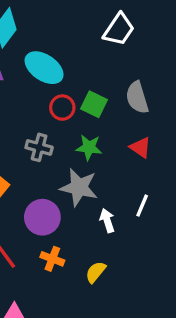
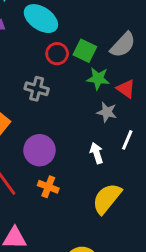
gray semicircle: (137, 98) -> (123, 45), turned -120
green star: (89, 147) -> (98, 79), moved
gray star: (79, 187) -> (107, 112), moved, size x0.6
yellow semicircle: (96, 272) -> (107, 198), moved, size x1.6

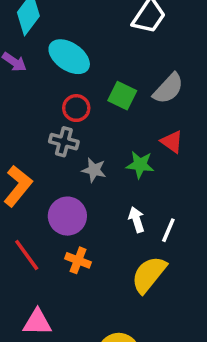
red circle: (57, 54) -> (76, 108), moved
green star: (98, 79) -> (140, 165), moved
gray star: (107, 112) -> (94, 170), moved
white line: (127, 140) -> (168, 230), moved

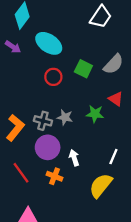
gray cross: (64, 142) -> (43, 121), moved
white arrow: (136, 220) -> (74, 158), moved

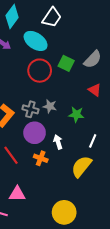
white trapezoid: (101, 17) -> (52, 18), moved
red circle: (53, 77) -> (40, 71), size x1.5
green star: (95, 114) -> (76, 114), moved

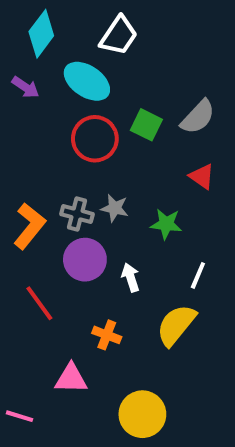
orange cross: (41, 158) -> (107, 335), moved
pink triangle: (17, 194) -> (71, 379), moved

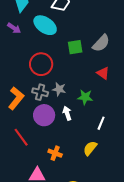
green square: (146, 125) -> (75, 47), turned -35
red circle: (95, 139) -> (41, 64), moved
white arrow: (131, 277) -> (67, 113), moved
yellow semicircle: (176, 325) -> (90, 148), size x0.7

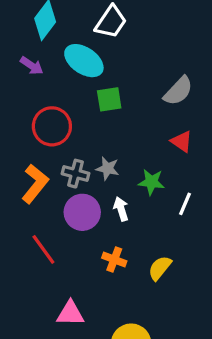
green square: (75, 47) -> (109, 99), moved
red circle: (41, 64) -> (52, 126), moved
white line: (101, 123) -> (185, 204), moved
orange cross: (55, 153) -> (114, 259), moved

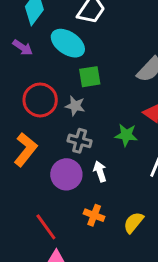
gray star: (108, 168) -> (75, 106), moved
gray cross: (75, 174) -> (80, 141), moved
green star: (151, 182) -> (126, 135), moved
red line: (43, 249) -> (46, 227), moved

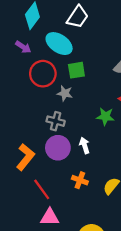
red circle: (40, 100) -> (43, 74), moved
gray cross: (80, 141) -> (56, 121), moved
orange L-shape: (26, 150) -> (25, 157), moved

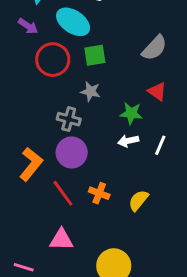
gray star: (65, 93) -> (90, 92), moved
white arrow: (85, 145) -> (128, 141), moved, turned -84
red line: (42, 189) -> (63, 193), moved

